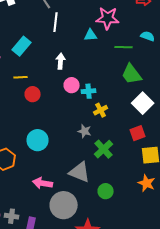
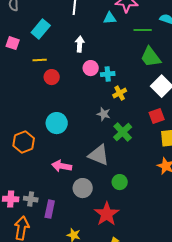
green circle: (106, 191) -> (120, 182), moved
gray circle: (64, 205) -> (83, 188), size x0.7

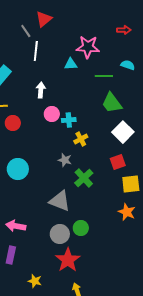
pink arrow: (62, 166) -> (16, 226), moved
gray circle: (83, 188) -> (60, 234), moved

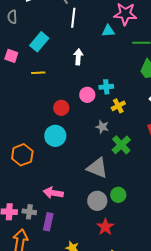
pink circle: (52, 114) -> (87, 95), moved
red circle: (13, 123) -> (61, 108), moved
red star: (68, 260) -> (105, 227), size x0.7

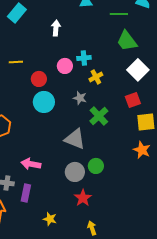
yellow line: (38, 73) -> (16, 62), moved
cyan circle: (55, 136) -> (44, 102), moved

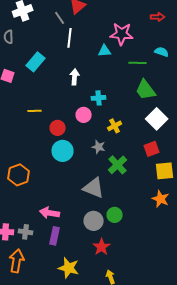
cyan cross: (84, 58) -> (99, 98), moved
purple rectangle: (26, 193) -> (55, 236), moved
yellow star: (50, 219) -> (69, 268), size x1.5

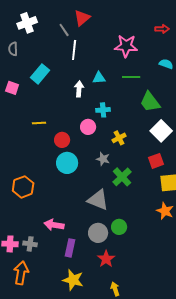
cyan triangle: (105, 51) -> (99, 78), moved
green line: (138, 63) -> (131, 77), moved
purple rectangle: (55, 236) -> (70, 248), moved

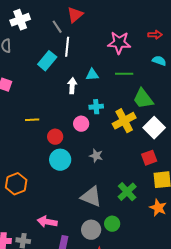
red arrow: (162, 29) -> (155, 35), moved
cyan rectangle: (40, 74) -> (47, 61), moved
yellow cross: (119, 138) -> (124, 121), moved, size x1.6
green cross: (122, 177) -> (127, 192), moved

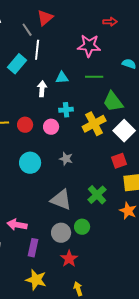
red arrow: (155, 35) -> (110, 22), moved
red circle: (55, 137) -> (25, 125), moved

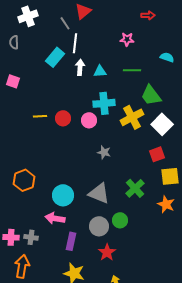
pink star: (89, 46) -> (127, 39), size x0.6
white arrow: (42, 89) -> (80, 67), moved
cyan cross: (66, 110) -> (104, 103), size x1.5
cyan circle: (30, 163) -> (63, 195), moved

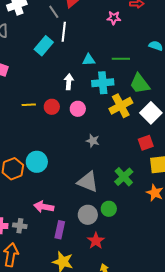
pink star: (127, 39) -> (114, 18), moved
white arrow: (80, 67) -> (69, 82), moved
cyan cross: (104, 103) -> (103, 83), moved
cyan circle: (63, 195) -> (37, 162), moved

